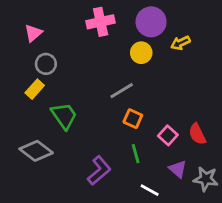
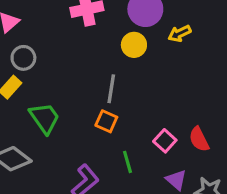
gray line: (122, 91) -> (111, 89), turned -50
orange square: (133, 119) -> (106, 121), moved

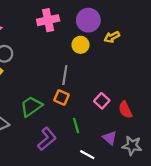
green trapezoid: (45, 118) -> (31, 106), moved, turned -90
pink square: (165, 141) -> (102, 101), moved

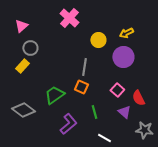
pink cross: (48, 20) -> (69, 18), turned -36
purple circle: (88, 20) -> (123, 57), moved
purple triangle: (110, 138) -> (124, 112), moved

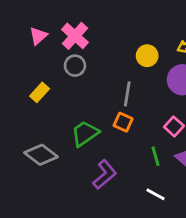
pink cross: (69, 18) -> (75, 36), moved
gray circle: (30, 48) -> (75, 66), moved
green line: (94, 112) -> (156, 156), moved

